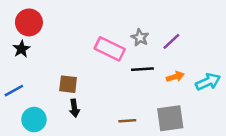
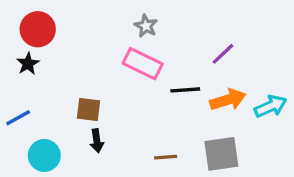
gray star: (140, 38) -> (146, 26), moved
orange arrow: (175, 77) -> (228, 100), size x1.5

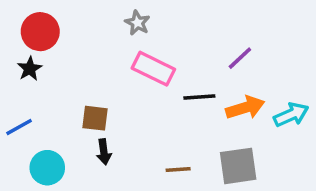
gray star: (146, 26) -> (137, 23), moved

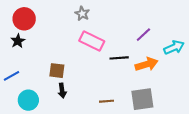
cyan arrow: (291, 115) -> (174, 47), moved

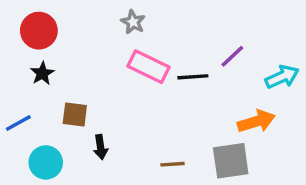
black star: (18, 41) -> (42, 73), moved
black line: (119, 58) -> (193, 77), moved
orange arrow: (147, 64) -> (256, 121), moved
brown square: (57, 71) -> (75, 115), moved

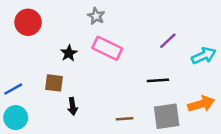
black star: (42, 73) -> (69, 53), moved
black line: (193, 77) -> (158, 80), moved
orange arrow: (256, 121) -> (201, 104), moved
cyan circle: (46, 162) -> (16, 118), moved

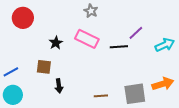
gray star: (96, 16) -> (91, 11), moved
black line: (158, 80) -> (119, 47), moved

